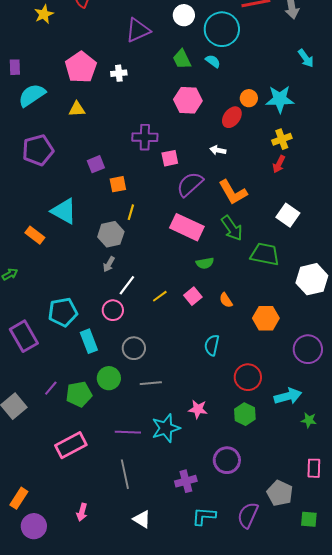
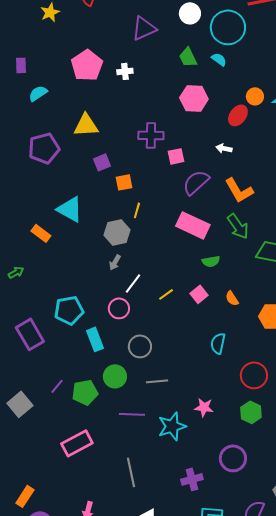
cyan semicircle: (32, 95) -> (38, 93), size x0.7
yellow triangle: (77, 109) -> (86, 125), moved, size x1.5
purple line: (128, 432) -> (132, 414), moved

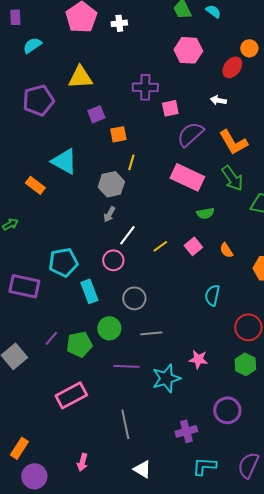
purple rectangle: (30, 334) -> (24, 286), turned -48

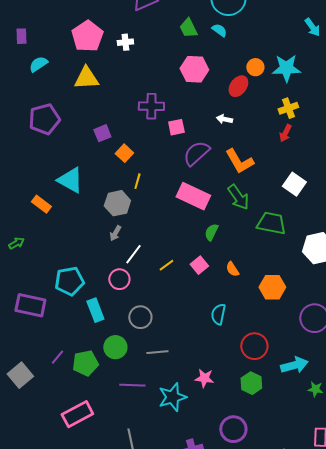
yellow triangle: (80, 77) -> (86, 78), moved
orange square: (118, 134) -> (124, 153), turned -36
green semicircle: (205, 213) -> (211, 232), turned 126

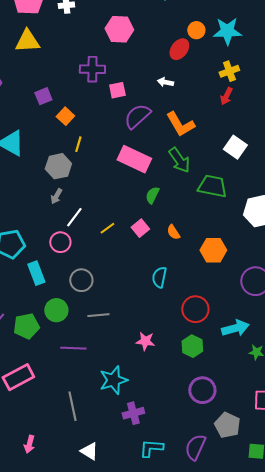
pink hexagon: (194, 69) -> (119, 29), moved
cyan star: (172, 397) -> (113, 380), moved
purple circle: (233, 429) -> (202, 390), moved

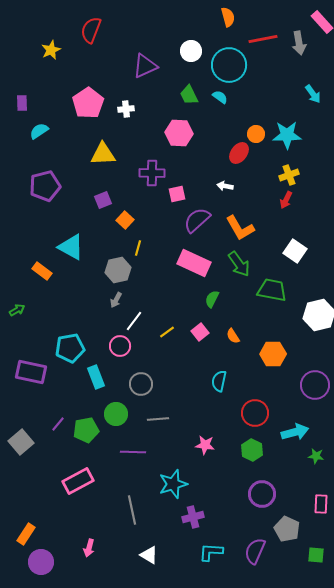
yellow triangle: (27, 41) -> (103, 154), moved

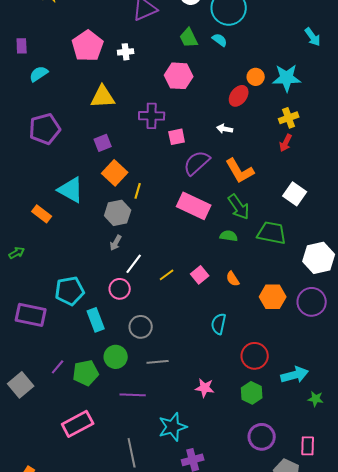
orange square: (125, 220) -> (115, 173), moved, size x1.4
green semicircle: (212, 299) -> (229, 236), moved, turned 72
purple circle: (315, 385) -> (312, 302), moved
pink rectangle: (321, 504) -> (308, 446), moved

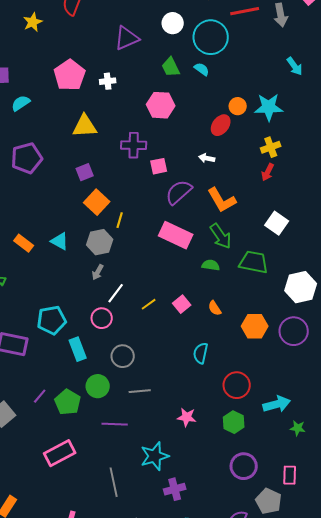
cyan triangle: (71, 190) -> (60, 241), moved, size x0.7
green pentagon: (86, 373) -> (68, 402), turned -30

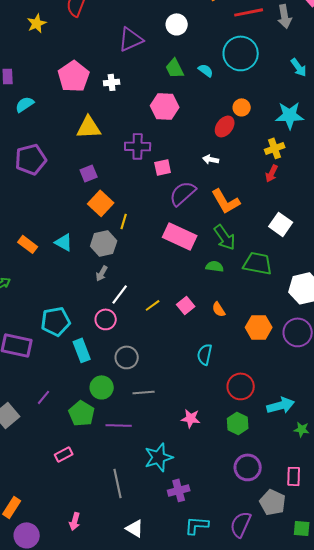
cyan circle: (211, 37) -> (241, 53), moved
cyan star: (269, 107) -> (290, 115), moved
green pentagon: (68, 402) -> (82, 413), moved
pink rectangle: (60, 453) -> (64, 454), size x0.6

